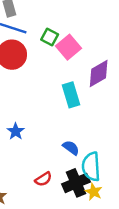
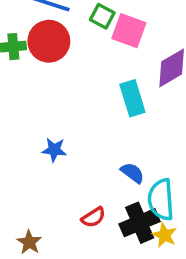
pink square: (68, 47) -> (129, 31), turned -30
blue star: (16, 131) -> (54, 150), turned -30

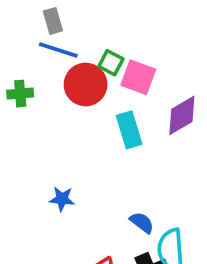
red circle: (49, 41) -> (86, 84), moved
cyan rectangle: (132, 98) -> (129, 130), moved

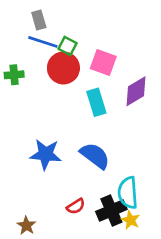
green square: (111, 63) -> (68, 46), moved
blue star: (62, 199) -> (46, 154), size x1.6
blue semicircle: (142, 223) -> (95, 156), moved, size x1.6

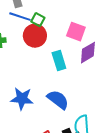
pink square: (103, 62) -> (76, 32), moved

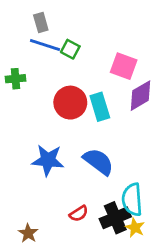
red circle: (35, 36) -> (70, 103), moved

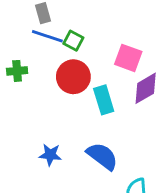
red circle: (70, 103) -> (73, 77), moved
blue star: (48, 160) -> (50, 155), size x0.7

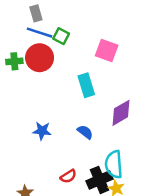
red circle: (73, 77) -> (40, 58), moved
purple diamond: (146, 88) -> (121, 113), moved
blue semicircle: (102, 156) -> (85, 132), size x0.6

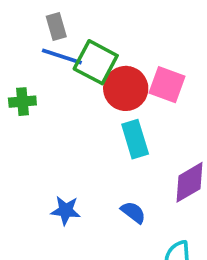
green square: (61, 36) -> (96, 62), size x1.6
red circle: (40, 58) -> (126, 88), moved

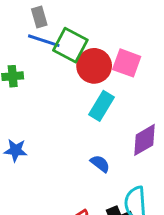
cyan rectangle: (135, 139) -> (102, 106), turned 48
blue star: (66, 210) -> (16, 150), moved

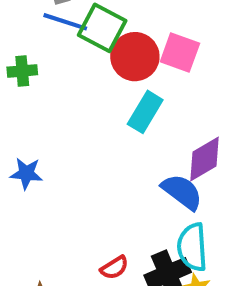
blue semicircle: (100, 164) -> (182, 192), moved, size x1.5

